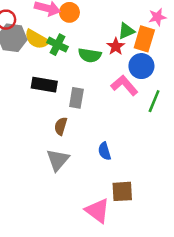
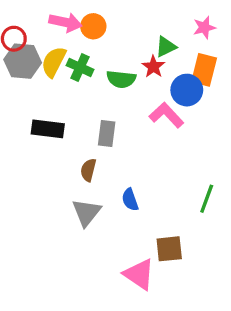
yellow semicircle: (37, 39) -> (54, 62), turned 90
orange rectangle: (144, 39) -> (204, 70), moved
black rectangle: (44, 85) -> (48, 129), moved
green line: (154, 101) -> (207, 199), moved
blue semicircle: (104, 151) -> (130, 200), moved

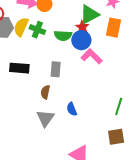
green triangle: (166, 47) -> (89, 14), size x1.5
blue circle: (187, 90) -> (81, 40), moved
brown square: (169, 249) -> (116, 137), moved

